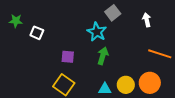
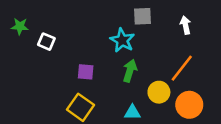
gray square: (113, 13) -> (142, 16), turned 35
orange line: (160, 54) -> (182, 68), moved, turned -70
yellow circle: (126, 85) -> (159, 92), moved

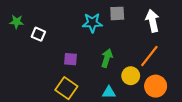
white arrow: (185, 25) -> (152, 21), size x1.5
cyan star: (122, 40) -> (92, 23), moved, turned -30

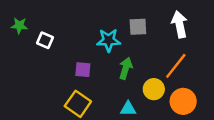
gray square: (117, 13) -> (138, 27), moved
cyan star: (92, 23) -> (109, 40), moved

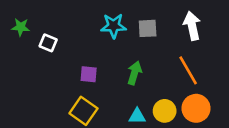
cyan star: (109, 40) -> (114, 26), moved
orange line: (176, 66) -> (188, 70), turned -68
yellow circle: (154, 89) -> (165, 111), moved

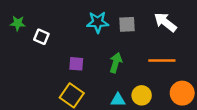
white arrow: (192, 26) -> (165, 22), turned -40
orange line: (188, 70) -> (162, 60), turned -60
orange circle: (196, 108) -> (182, 93), moved

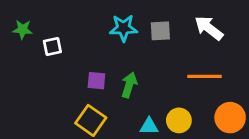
white square: (41, 37) -> (52, 47), turned -35
green arrow: (116, 63) -> (129, 85), moved

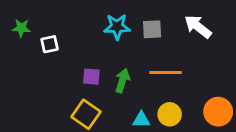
orange line: (204, 76) -> (166, 73), moved

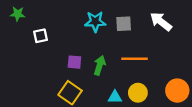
green star: (21, 28) -> (17, 14), moved

